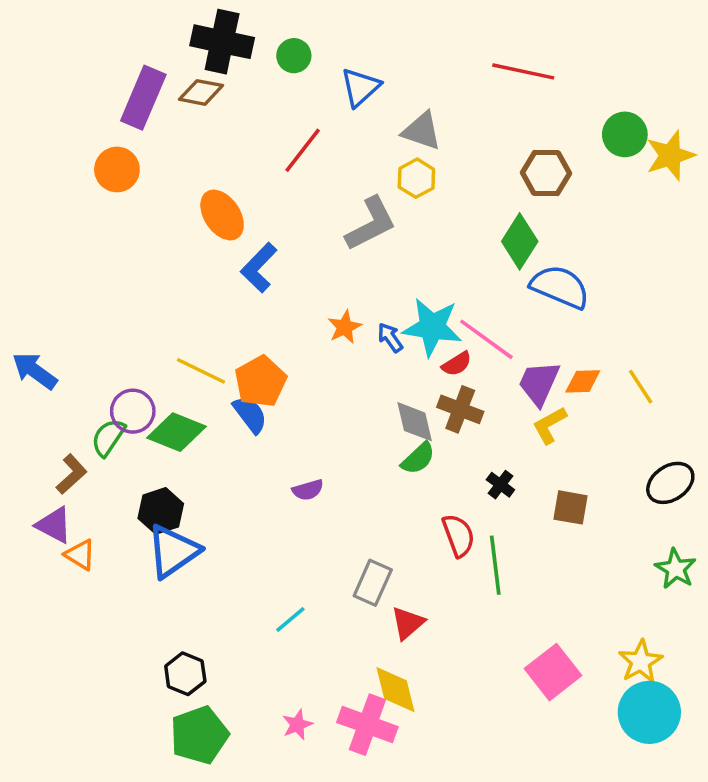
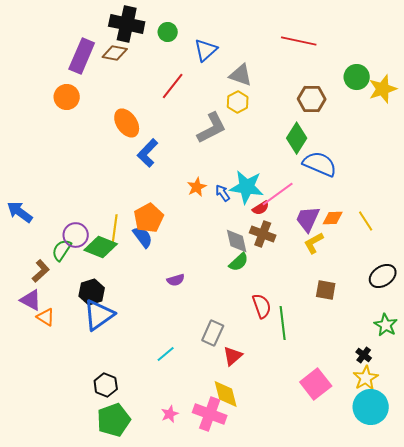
pink line: (486, 339) -> (278, 194), turned -72
yellow line: (201, 371) -> (115, 229), moved, turned 72
black cross: (500, 485) -> (364, 355), moved

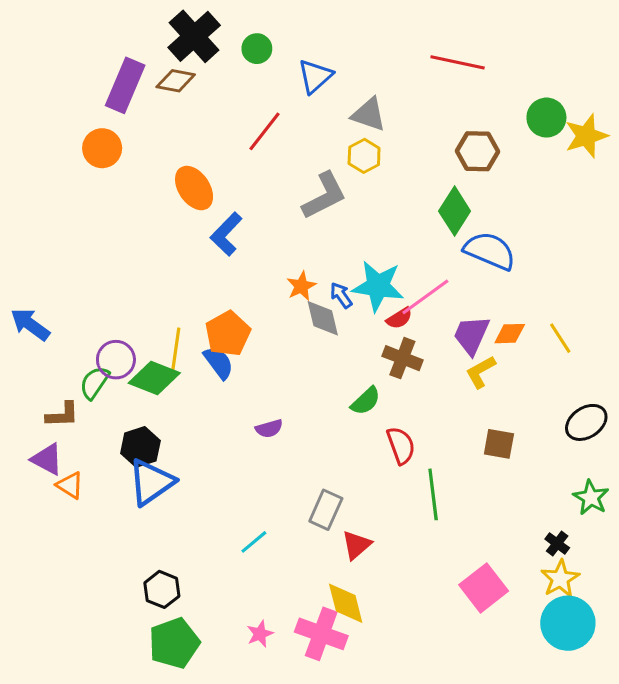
black cross: (127, 24) -> (194, 36), turned 36
gray diamond: (237, 241) -> (323, 318), moved
brown L-shape: (41, 271) -> (62, 415), turned 40
red semicircle: (262, 306) -> (401, 445), moved

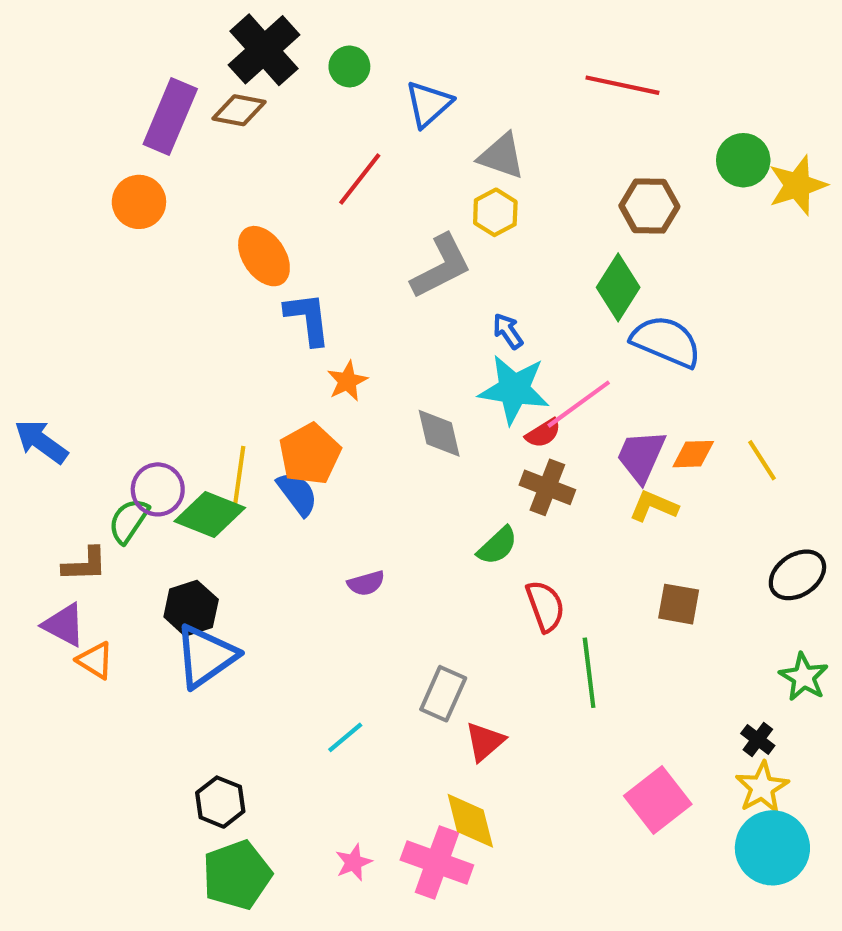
blue L-shape: (226, 234) -> (308, 319), turned 129
orange star: (301, 286) -> (347, 381), moved
blue arrow: (341, 295) -> (508, 331), moved
yellow L-shape: (481, 372) -> (654, 506), turned 52

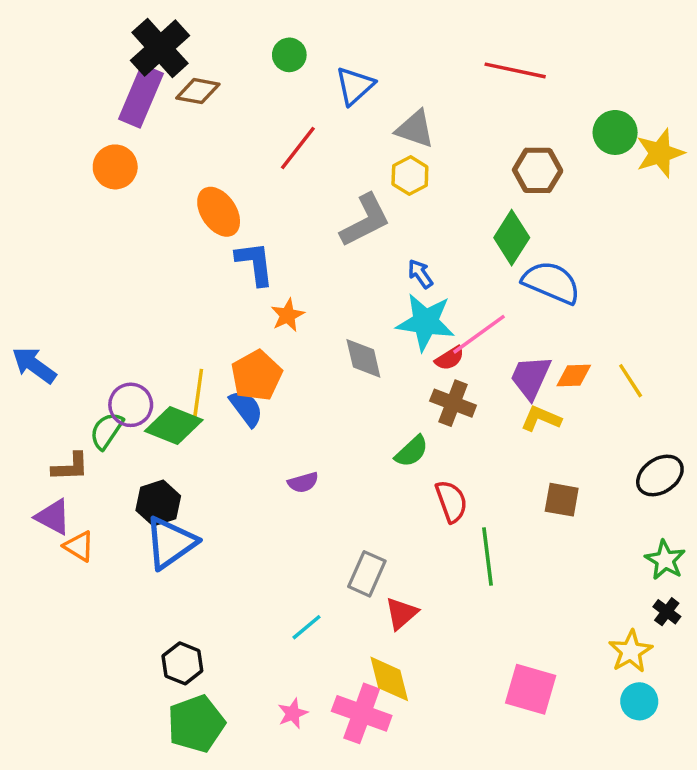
black cross: (264, 50) -> (160, 48), moved
cyan line: (345, 737) -> (307, 627), moved
black cross: (758, 740) -> (667, 612), moved
pink square: (658, 800) -> (531, 689), moved, turned -36
cyan circle: (772, 848) -> (639, 701), size x0.6

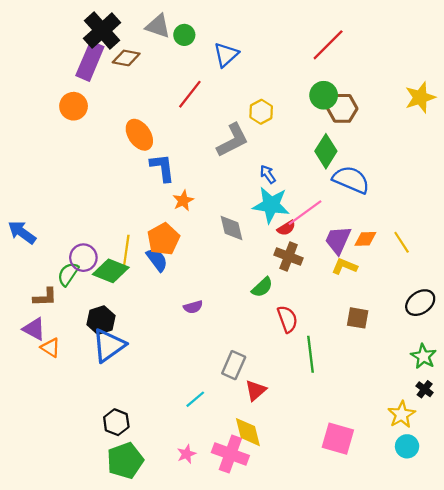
red line: (515, 70) -> (328, 45), turned -57
gray triangle: (415, 129) -> (158, 26), moved
green circle: (615, 132) -> (324, 95), moved

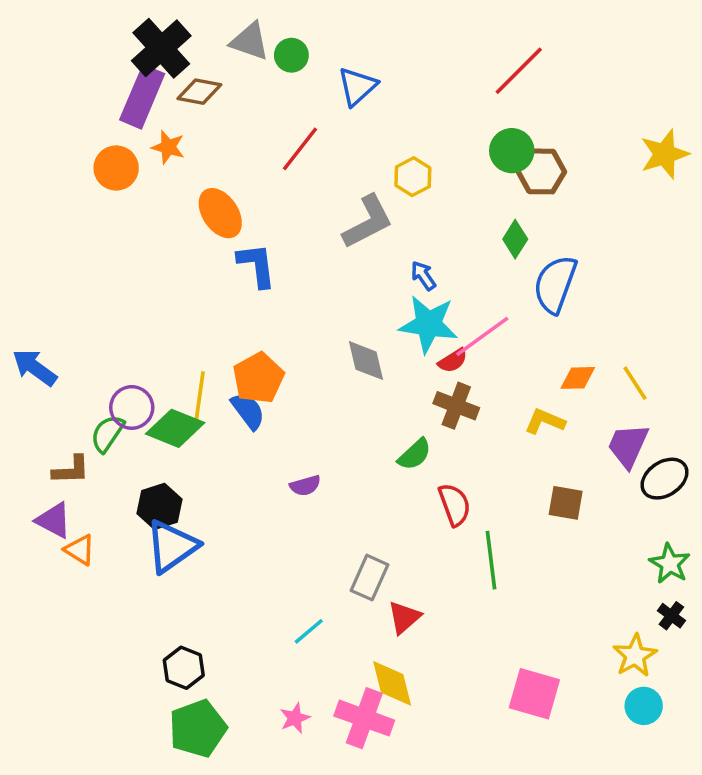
green diamond: (326, 151) -> (515, 239), size x0.7
blue semicircle: (351, 180) -> (555, 284), turned -93
orange star: (183, 201) -> (168, 147), moved, turned -30
purple trapezoid: (338, 240) -> (628, 446), moved

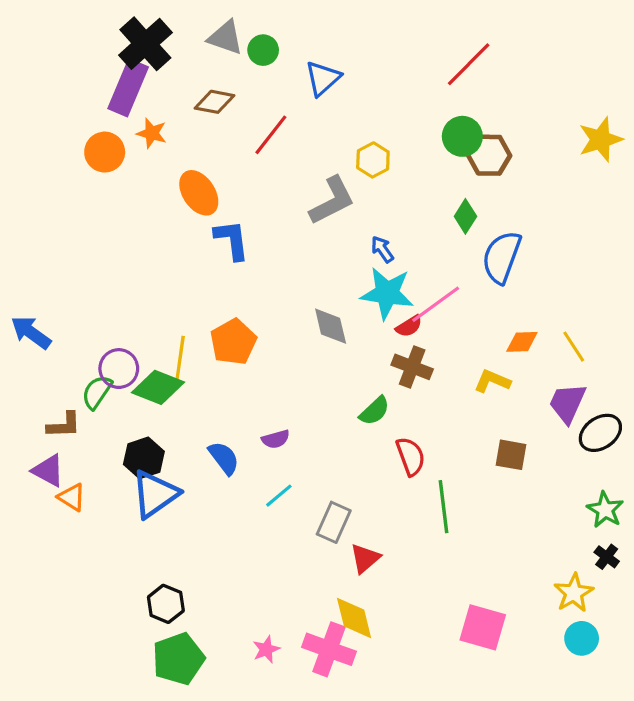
brown diamond: (199, 92) -> (214, 102), moved
blue semicircle: (248, 411) -> (224, 458), moved
cyan line: (309, 631) -> (279, 496), moved

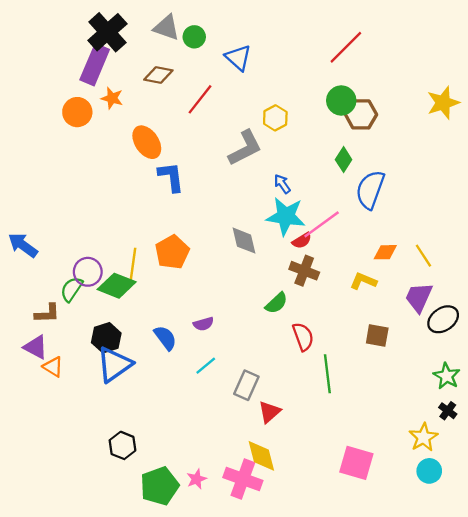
blue triangle: (323, 78) -> (238, 58), turned -36
green pentagon: (178, 659) -> (160, 486), moved

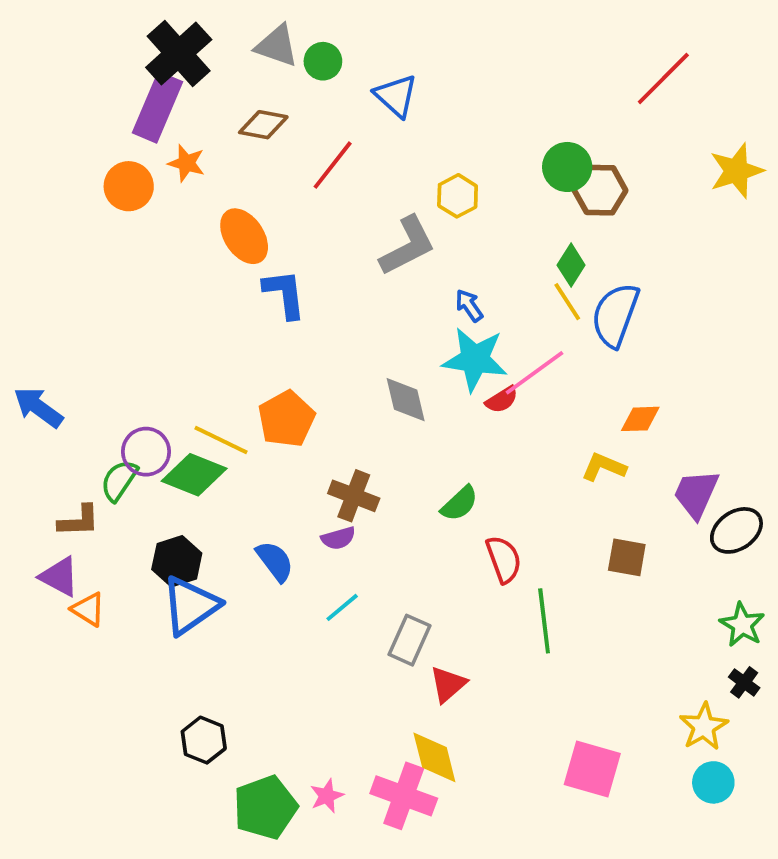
red line: (346, 47) -> (663, 79), moved
yellow line: (423, 256) -> (567, 302), moved
yellow line: (133, 265) -> (221, 440), turned -72
brown cross: (304, 271) -> (354, 496), moved

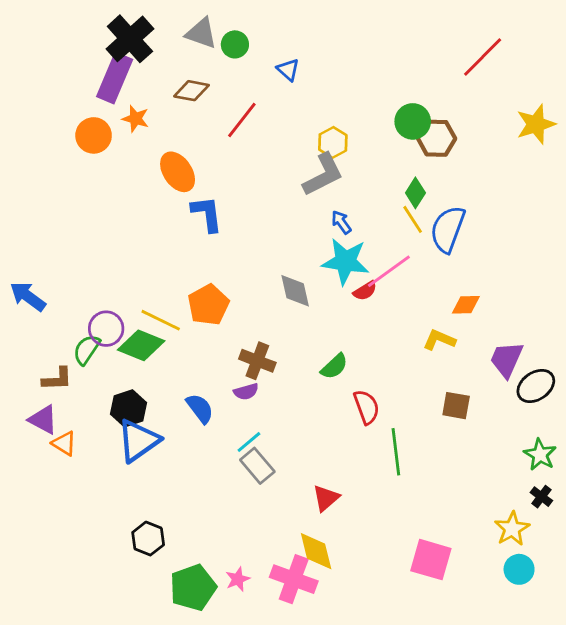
blue triangle: (396, 96) -> (288, 70), size x0.7
gray L-shape: (408, 246) -> (323, 175), moved
gray rectangle: (409, 640) -> (257, 466), moved, turned -64

